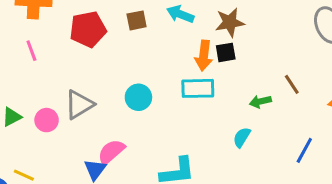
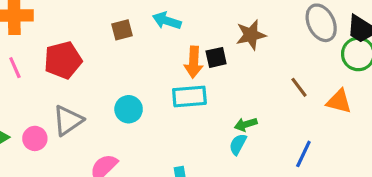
brown star: (230, 22) -> (251, 35), moved
red pentagon: (88, 29) -> (63, 60), moved
brown line: (292, 84) -> (299, 87), moved
green arrow: (260, 102) -> (246, 124), moved

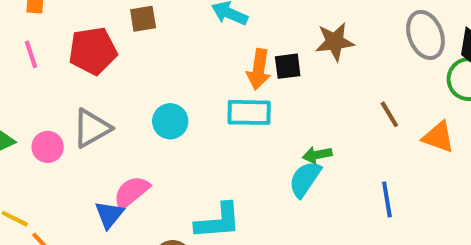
brown square: (122, 30) -> (143, 19), moved
cyan semicircle: (238, 144) -> (305, 179), size x1.4
blue line: (303, 154) -> (387, 199), turned -40

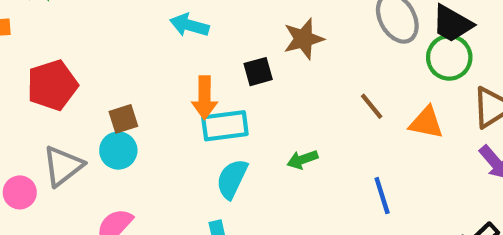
brown square: (143, 19) -> (123, 119), moved
orange arrow: (259, 69) -> (204, 98), moved
cyan circle: (170, 121) -> (118, 151), moved
cyan semicircle: (305, 179) -> (232, 179), moved

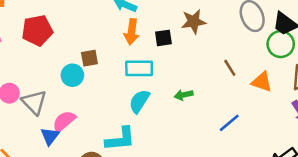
orange arrow: (204, 98) -> (132, 32), moved
brown square: (123, 119) -> (89, 58), moved
gray triangle: (63, 166) -> (34, 102), moved, turned -44
blue line: (382, 196) -> (229, 123), turned 60

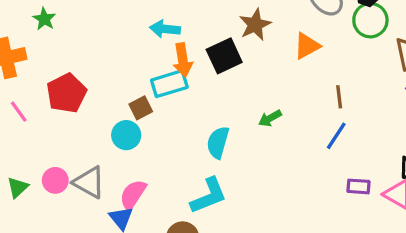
black square: (163, 38) -> (224, 56), size x1.5
cyan rectangle: (139, 68) -> (169, 84), moved
brown line: (230, 68) -> (339, 97), moved, turned 42
orange triangle: (262, 82) -> (307, 46), moved, turned -30

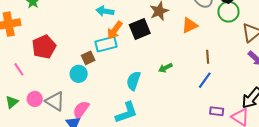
orange arrow: (183, 60) -> (115, 30), turned 42
pink line: (19, 112) -> (19, 69), moved

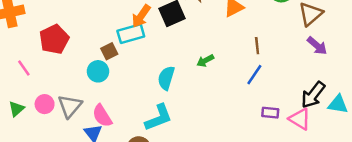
gray triangle: (55, 101) -> (70, 106), turned 40
pink semicircle: (81, 110) -> (102, 116), turned -66

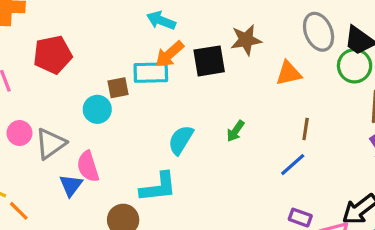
green arrow: (205, 61) -> (236, 131), turned -42

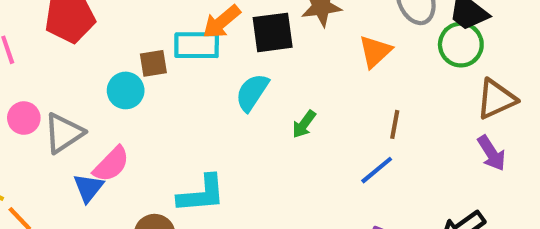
orange triangle: (289, 73) -> (375, 51), turned -32
cyan semicircle: (181, 140) -> (252, 92), moved
pink semicircle: (88, 166) -> (111, 164), turned -120

